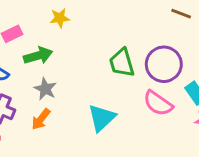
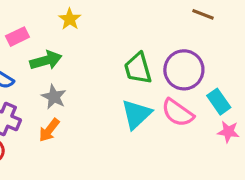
yellow star: (60, 18) -> (70, 19), turned -30
cyan triangle: (102, 118) -> (136, 114), moved

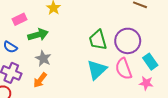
pink semicircle: (178, 113) -> (124, 69), turned 35
pink star: (228, 132) -> (146, 83), moved

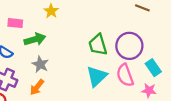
pink rectangle: (19, 19) -> (15, 23), turned 32

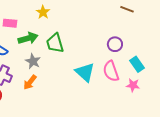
green trapezoid: (98, 45) -> (55, 43), moved
purple circle: (129, 46) -> (115, 44), size x0.6
cyan triangle: (97, 76) -> (85, 72), turned -35

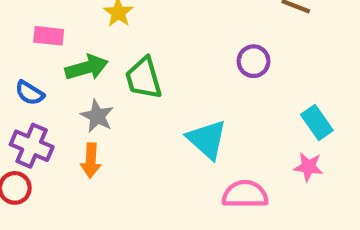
purple circle: (115, 44) -> (254, 61), moved
pink semicircle: (111, 71) -> (245, 194), moved, turned 110
orange arrow: (30, 82) -> (91, 160), turned -35

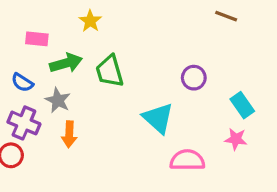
purple circle: (254, 61) -> (194, 78), moved
gray star: (97, 116) -> (58, 100), moved

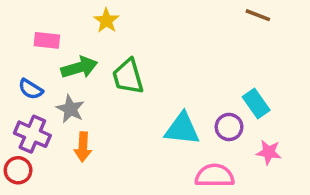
purple circle: (194, 78) -> (229, 127), moved
cyan rectangle: (242, 105) -> (256, 104), moved
cyan triangle: (158, 118) -> (182, 129), turned -36

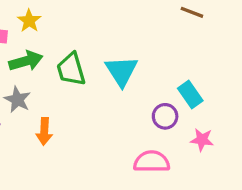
yellow star: (106, 21) -> (29, 21), moved
cyan triangle: (182, 129) -> (121, 71), moved, turned 51
orange arrow: (83, 147) -> (44, 131), moved

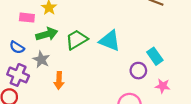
green trapezoid: (71, 69) -> (77, 40), turned 75
cyan triangle: (121, 71) -> (110, 41), turned -35

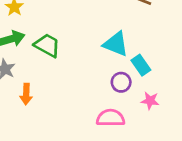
green trapezoid: (77, 40) -> (47, 45), turned 60
cyan triangle: (110, 41) -> (116, 44), moved

